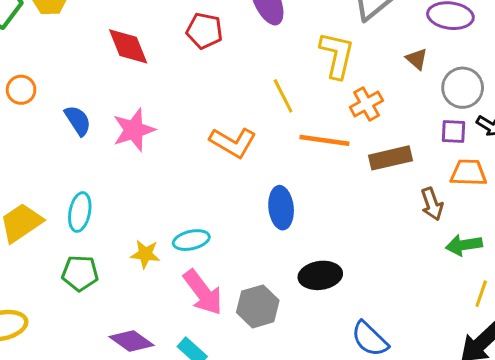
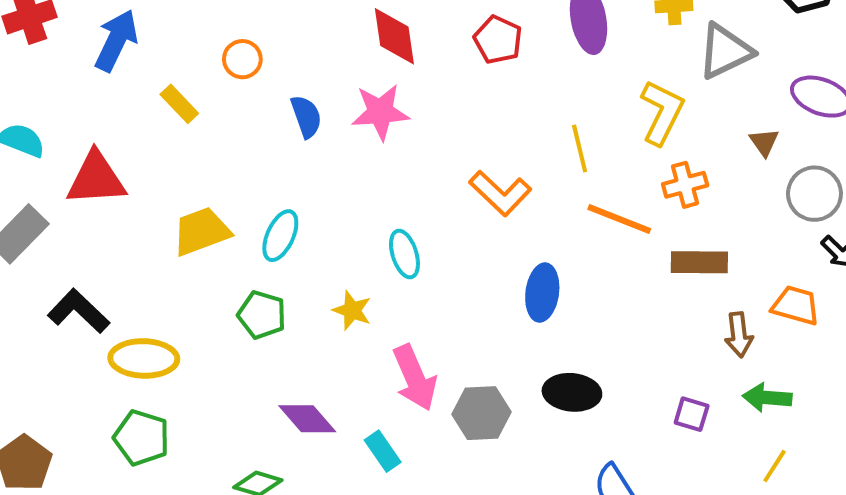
pink star: (134, 130) -> (380, 112), moved
purple square: (453, 131) -> (692, 414), moved
cyan ellipse: (191, 240) -> (404, 254), moved, turned 72

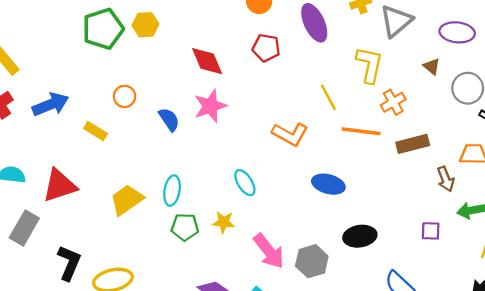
blue arrow: (116, 41) -> (51, 104), turned 57
blue ellipse: (542, 293) -> (328, 184), turned -68
black L-shape: (79, 311) -> (69, 263), turned 84
green pentagon: (262, 315) -> (185, 227), moved

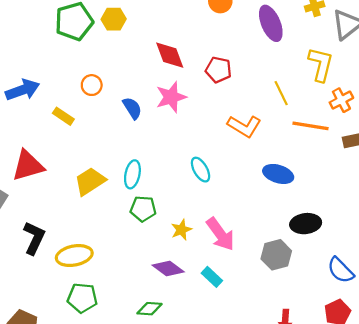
red pentagon: (266, 48) -> (218, 70), moved
yellow star: (224, 222) -> (181, 230), moved, turned -30
gray hexagon: (312, 261) -> (276, 255), moved

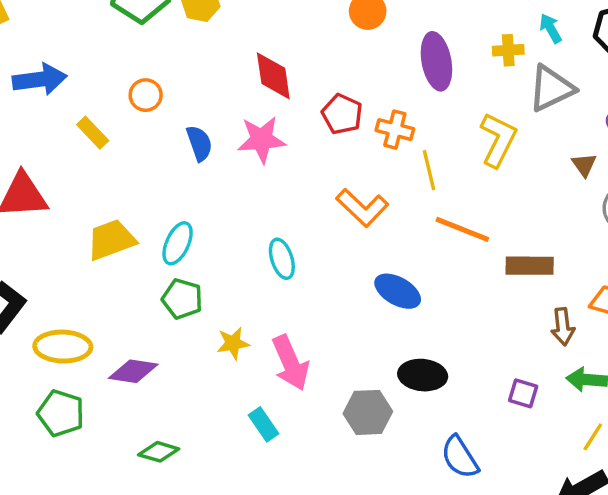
orange cross: (341, 100) -> (395, 130), moved, turned 30
purple diamond: (168, 268) -> (133, 371), moved, turned -40

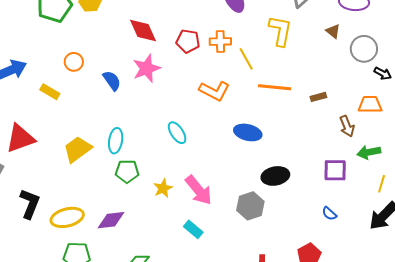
brown rectangle: (530, 266) -> (318, 97), size x0.6
purple square: (523, 393) -> (335, 170), size x1.4
blue semicircle: (460, 457) -> (329, 214), moved, size x0.6

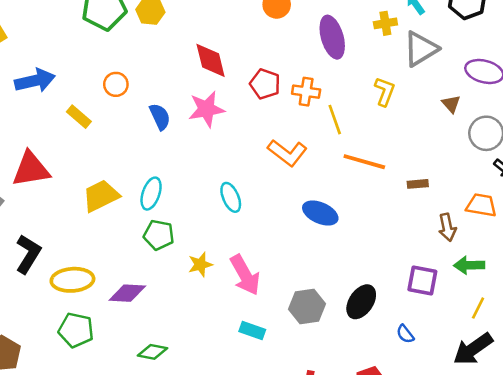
yellow L-shape: (280, 31) -> (385, 92), size x0.7
black ellipse: (275, 176) -> (361, 302), moved, turned -56
cyan rectangle: (193, 229) -> (252, 331), moved, turned -30

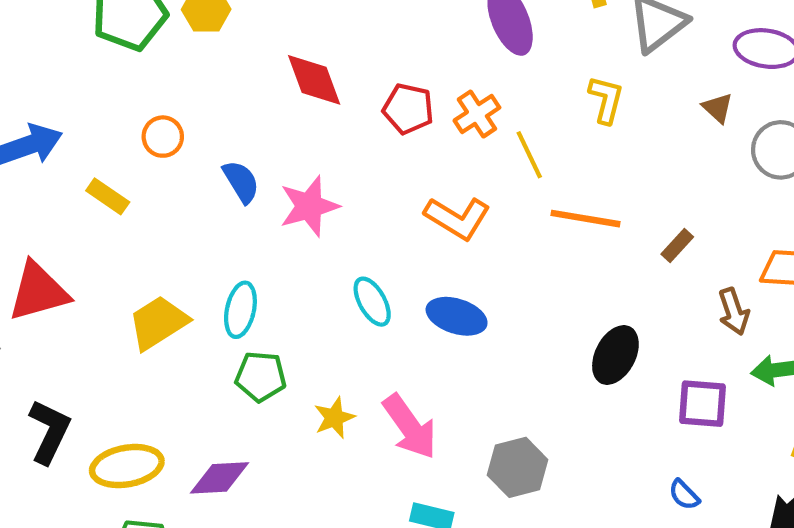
orange cross: (306, 92) -> (477, 114), turned -36
pink star: (206, 109) -> (309, 206), moved
brown rectangle: (418, 184) -> (677, 246), turned -36
blue ellipse: (320, 213) -> (457, 316), moved
black ellipse: (361, 302) -> (615, 355), moved

